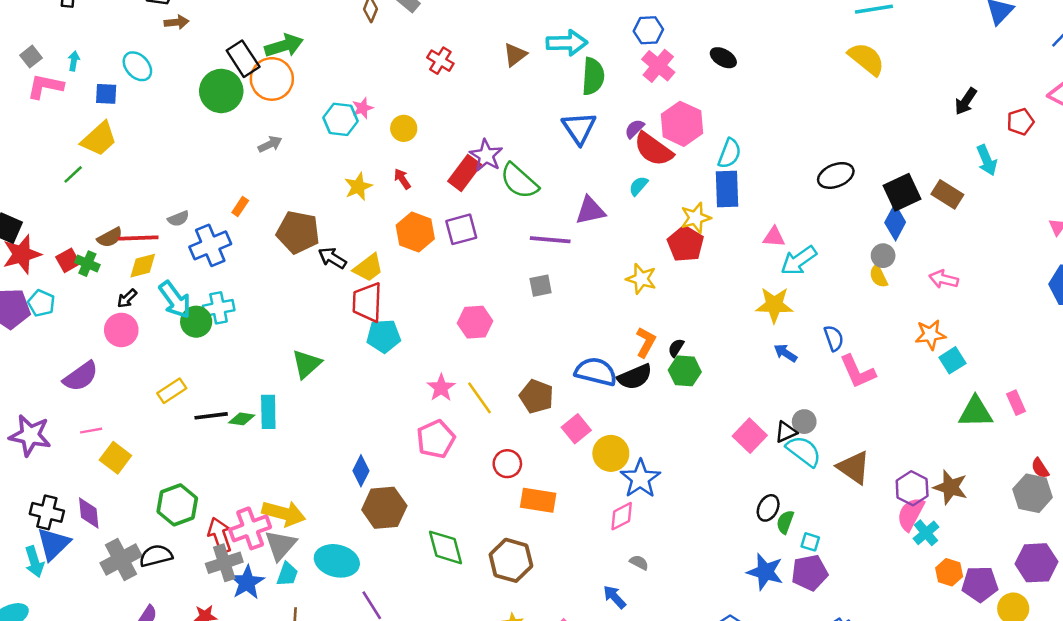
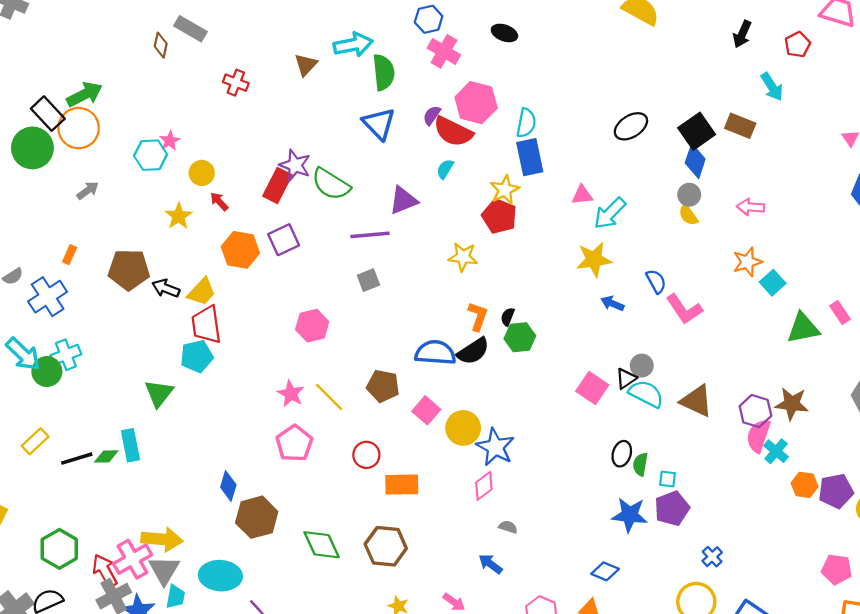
yellow circle: (404, 128) -> (202, 173), moved
cyan pentagon: (384, 336) -> (197, 356), moved

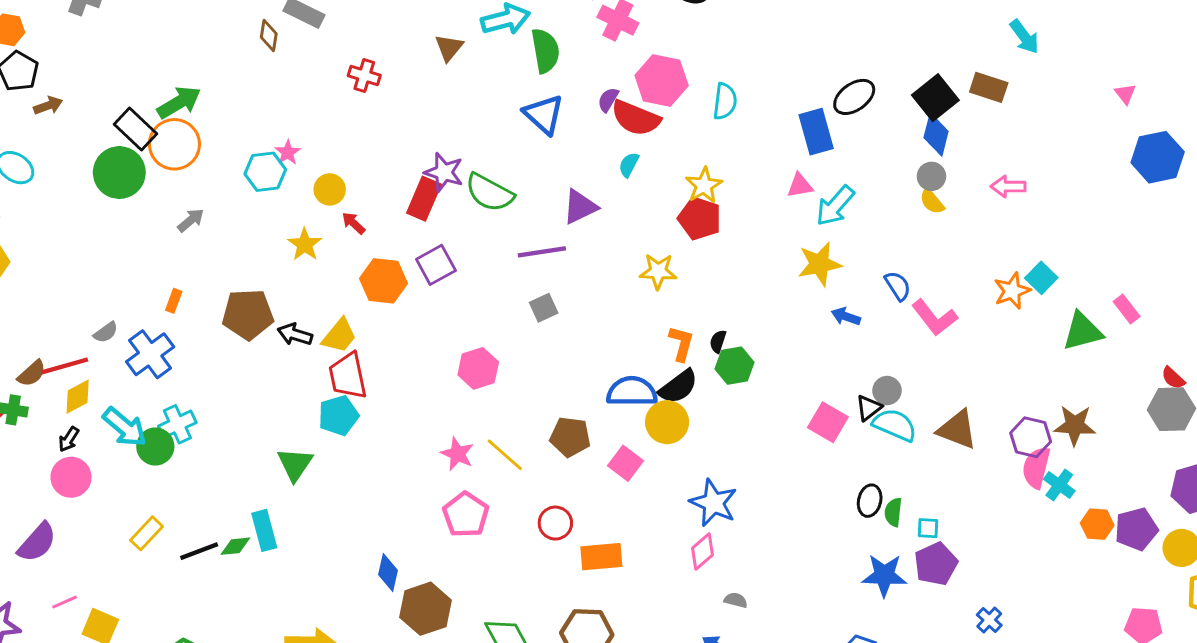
blue rectangle: (530, 157) -> (816, 132), moved
orange star: (747, 262) -> (1012, 291), moved
yellow circle: (463, 428) -> (667, 422), moved

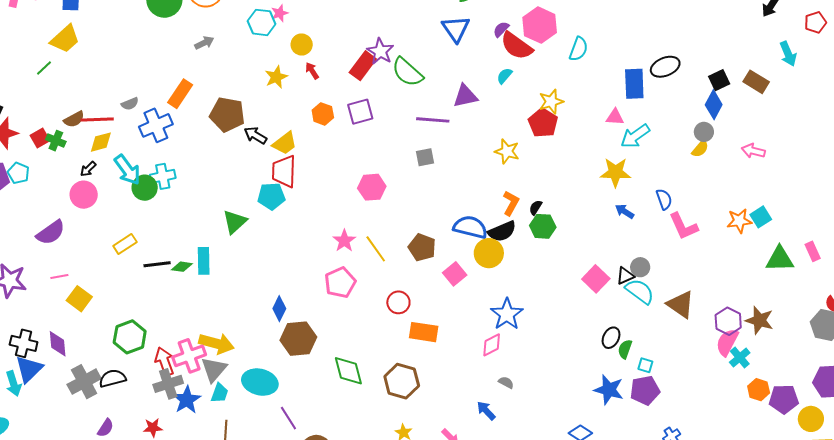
black square: (935, 98) -> (719, 80), size x0.7
yellow semicircle: (932, 201) -> (700, 149), turned -114
orange hexagon: (384, 281) -> (323, 114), size x0.7
orange rectangle: (174, 301) -> (180, 94), size x1.8

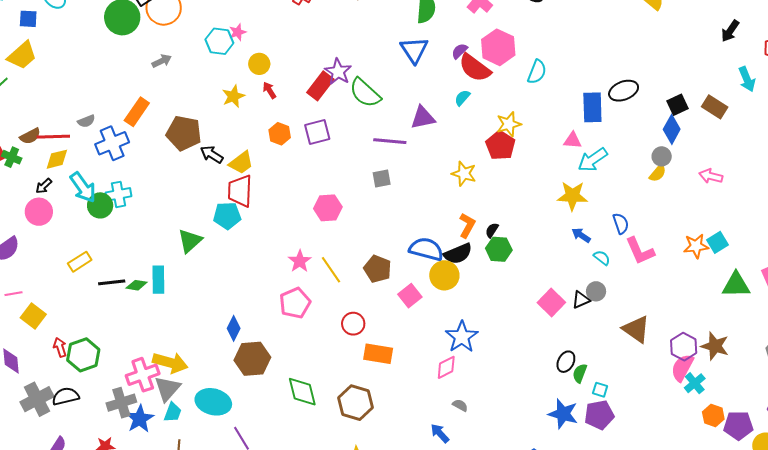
cyan semicircle: (640, 291) -> (602, 258), moved, size x0.6
red arrow: (164, 361) -> (60, 347), moved, size x0.7

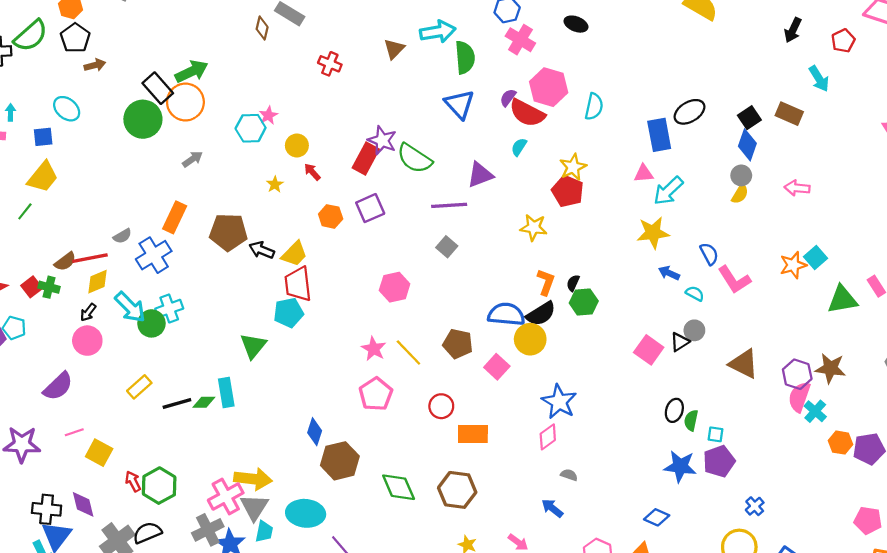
yellow star: (233, 96) -> (275, 184), size x0.7
gray square: (382, 179) -> (447, 247), turned -30

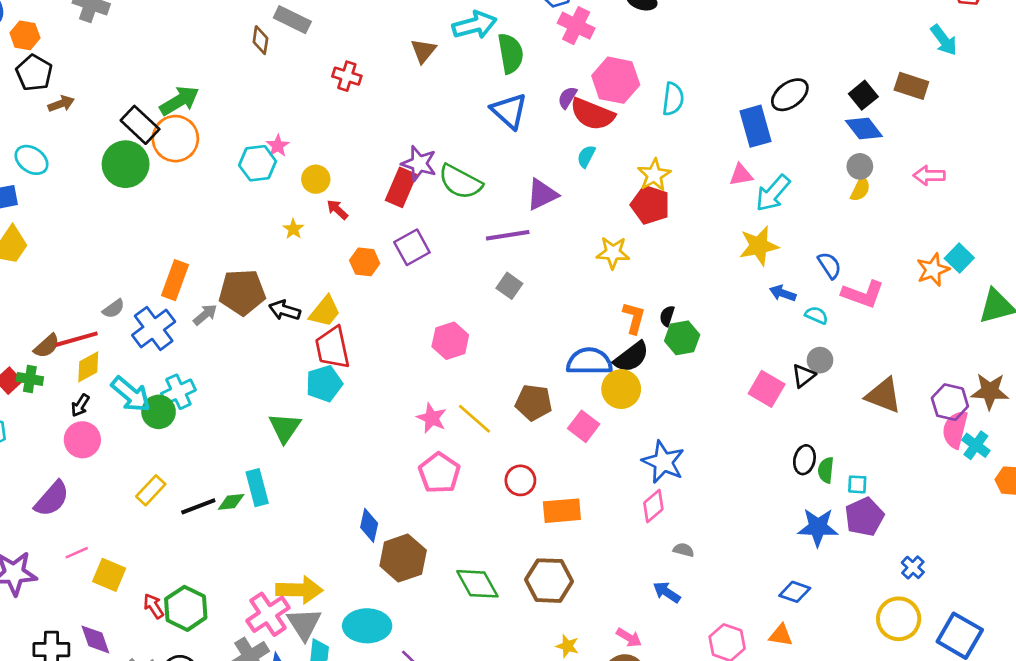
blue diamond: (747, 145) -> (864, 128), turned -52
gray arrow: (192, 159) -> (205, 315), moved
pink L-shape: (734, 280) -> (863, 294), turned -32

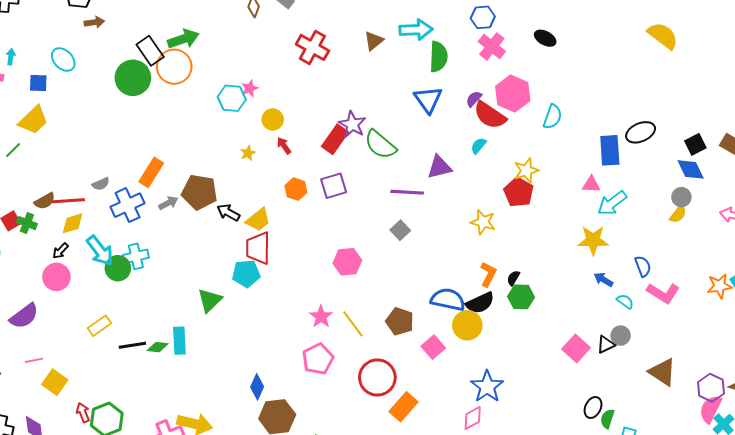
red cross: (347, 76) -> (312, 47), size x1.5
red circle: (520, 480) -> (377, 377), size x1.6
orange rectangle: (562, 511) -> (404, 407), turned -56

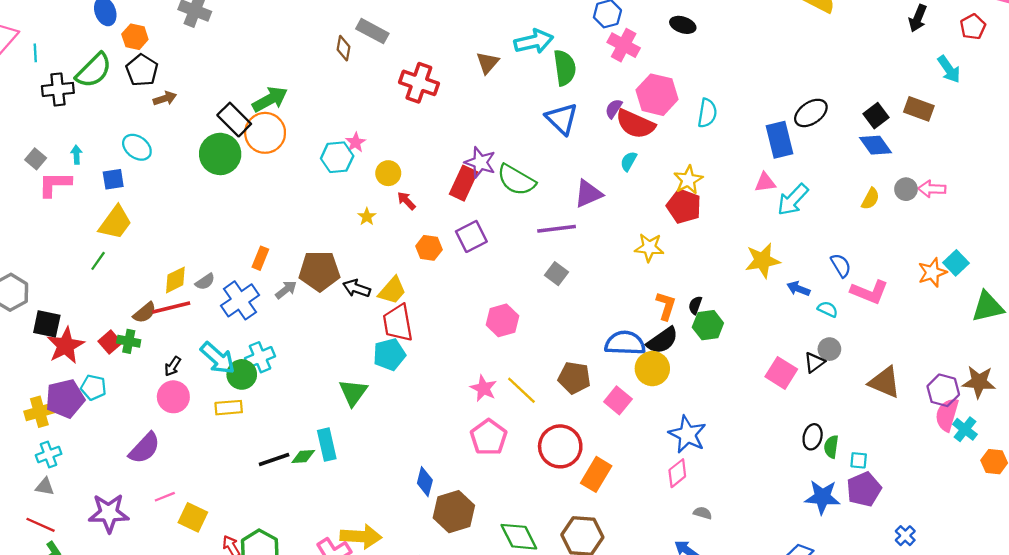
orange rectangle: (151, 172) -> (260, 258), size x0.7
gray circle: (681, 197) -> (906, 189), moved
yellow diamond: (73, 223) -> (175, 280), moved
yellow star: (593, 240) -> (763, 261), moved
yellow rectangle: (99, 326) -> (229, 408), moved, turned 40

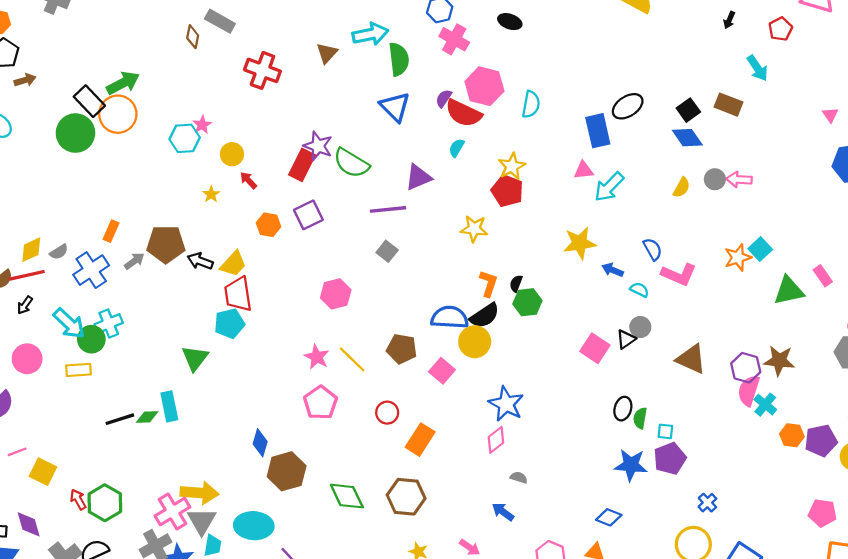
black arrow: (918, 18) -> (729, 20), size x0.7
black arrow: (173, 366) -> (25, 305), moved
red circle: (560, 446) -> (387, 413), size x0.6

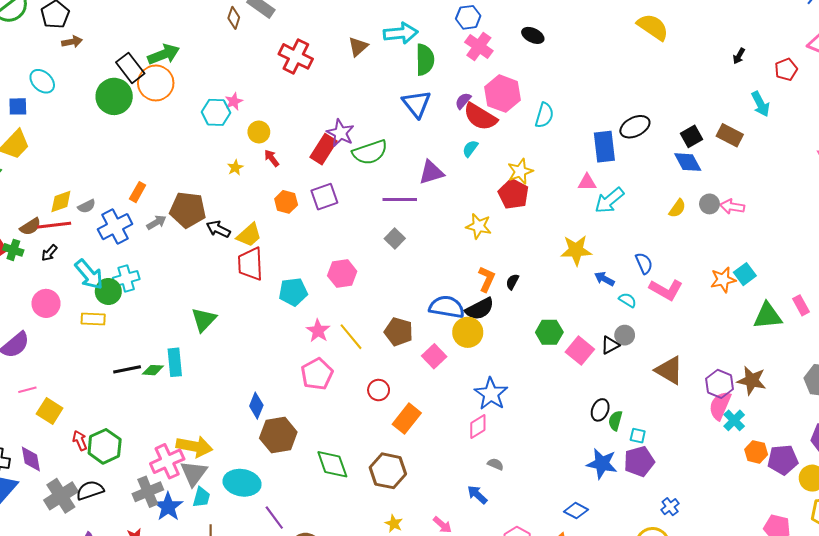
green semicircle: (351, 163) -> (370, 152), turned -56
green hexagon: (527, 302) -> (549, 332), moved
cyan pentagon: (229, 323) -> (293, 292), moved

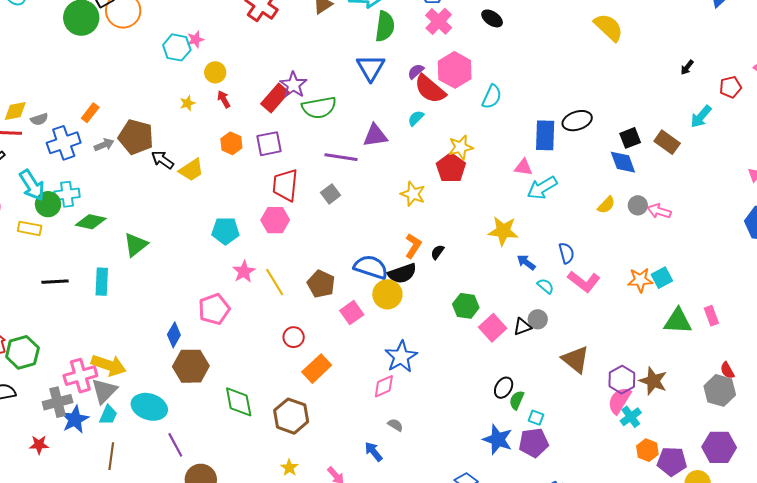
cyan arrow: (760, 104) -> (701, 117), turned 60
red trapezoid: (250, 264) -> (285, 185), moved
green diamond: (153, 370) -> (91, 222), moved, size x1.4
pink pentagon: (317, 374) -> (214, 309), moved

